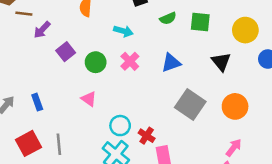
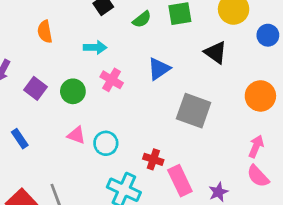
blue rectangle: (37, 102) -> (20, 139), moved
orange circle: (235, 106) -> (260, 96), moved
cyan circle: (120, 126) -> (106, 143), moved

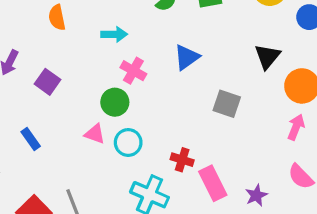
black triangle: (216, 52) -> (267, 56), moved, turned 35
green circle: (73, 91) -> (115, 102), moved
gray square: (194, 111) -> (227, 104), size x0.7
pink arrow: (256, 146) -> (296, 127), moved

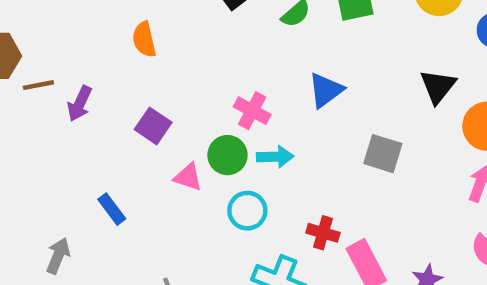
cyan arrow: (114, 34) -> (275, 157), moved
purple square: (48, 82) -> (153, 126), moved
pink triangle: (95, 134) -> (188, 177), moved

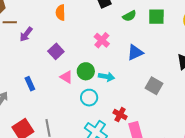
pink cross: (252, 111) -> (102, 40), moved

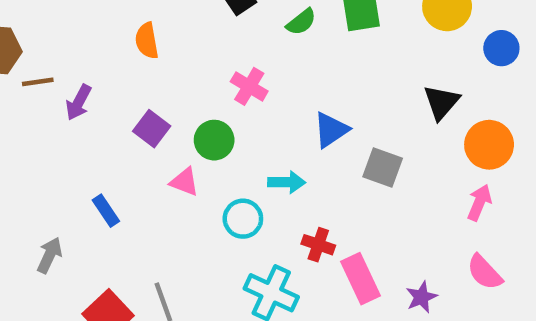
blue triangle: (135, 52) -> (331, 130), moved
green circle: (86, 71) -> (214, 140), moved
cyan arrow: (106, 77) -> (287, 182), moved

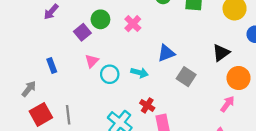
green circle: (214, 140) -> (100, 19), moved
pink triangle: (185, 182) -> (92, 61), turned 40
cyan circle: (243, 219) -> (110, 74), moved
gray arrow: (49, 255) -> (29, 89), moved

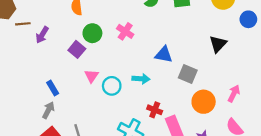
blue triangle: (166, 53) -> (164, 55), turned 42
orange circle: (239, 78) -> (204, 102), moved
gray arrow: (29, 89) -> (48, 110), moved

